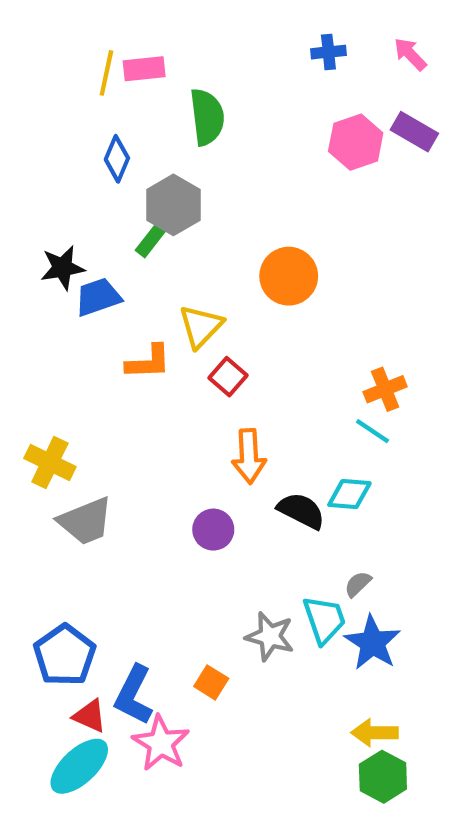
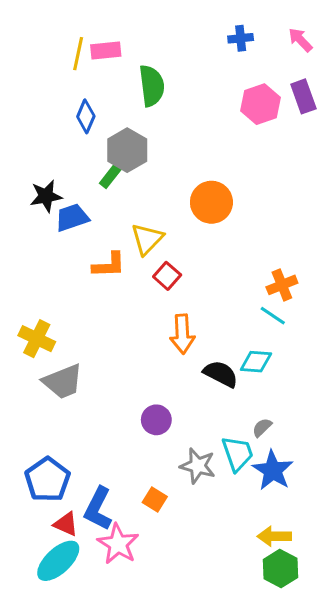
purple rectangle: (414, 132) -> (303, 96), turned 40
purple circle: (213, 530) -> (156, 420), moved

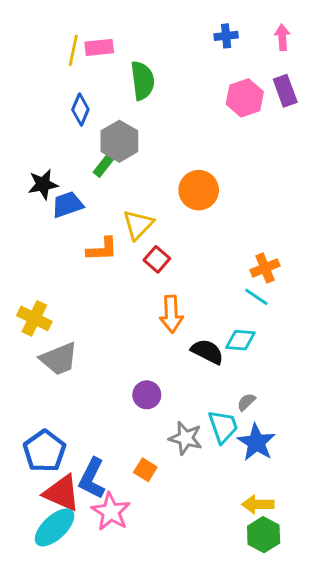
pink arrow: (300, 40) -> (282, 37), turned 40
red triangle: (66, 524) -> (62, 493), size x1.6

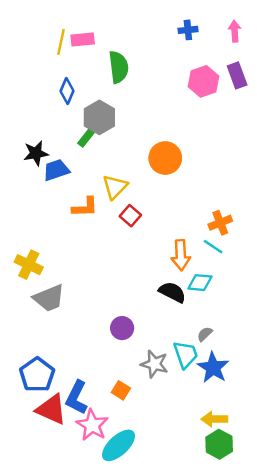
orange arrow: (171, 314) -> (181, 255), moved
cyan ellipse: (55, 527) -> (119, 445), moved

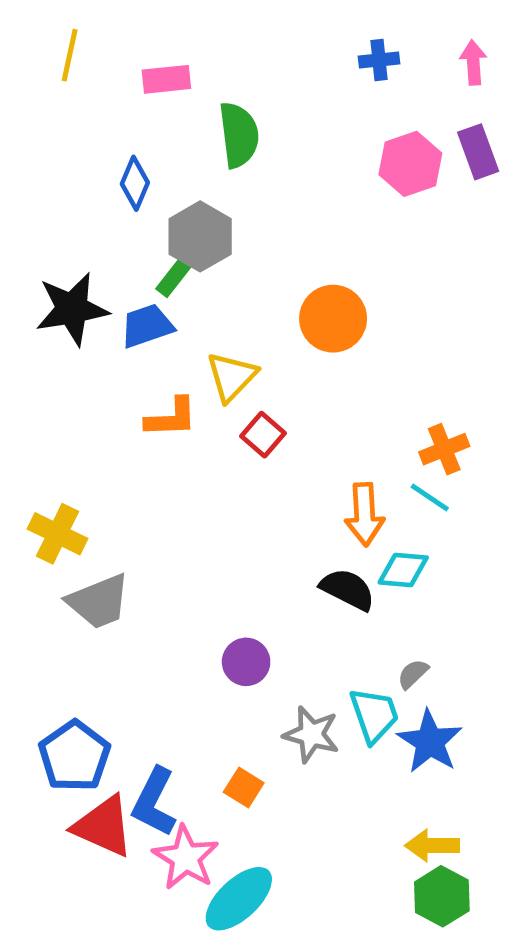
yellow line: (61, 42) -> (70, 55), moved
black star: (36, 153) -> (72, 309), size x1.4
blue trapezoid: (56, 170) -> (147, 326), moved

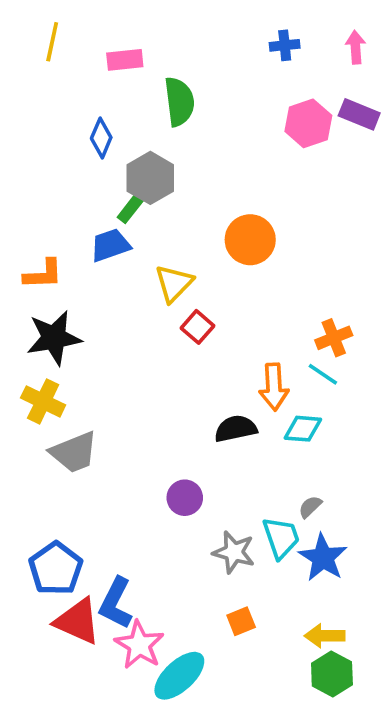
purple rectangle: (478, 152) -> (359, 114), turned -48
black star: (72, 309) -> (54, 338), moved
orange L-shape: (171, 418) -> (43, 274), moved
black semicircle: (348, 589) -> (236, 429), moved, turned -39
orange square: (244, 788) -> (241, 621), moved, turned 36

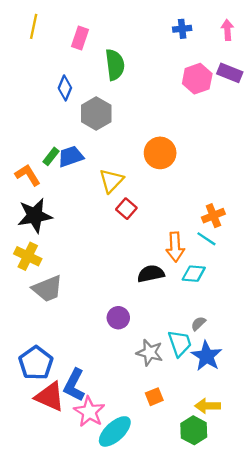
pink rectangle: (125, 60) -> (80, 38), turned -65
green rectangle: (130, 209) -> (51, 156), moved
orange L-shape: (43, 274) -> (28, 175), turned -120
green hexagon: (332, 674) -> (194, 430), moved

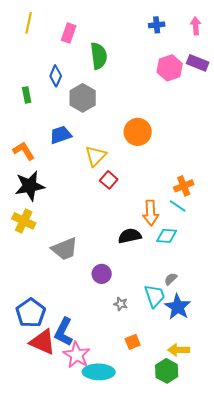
green rectangle: (51, 156) -> (27, 95), moved, turned -49
gray trapezoid: (48, 289) -> (65, 249), moved
gray star: (150, 353) -> (121, 304), moved, size x0.6
cyan ellipse: (115, 431) -> (99, 372), turned 44

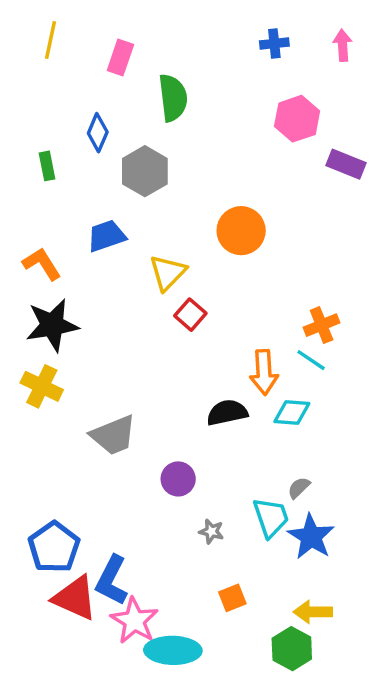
purple rectangle: (198, 63) -> (346, 164), moved

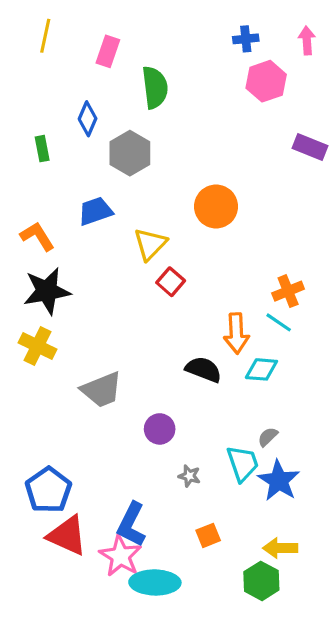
pink hexagon: (297, 119) -> (266, 81), moved
black semicircle: (227, 413) -> (203, 369), turned 33
blue L-shape: (112, 580) -> (131, 525), moved

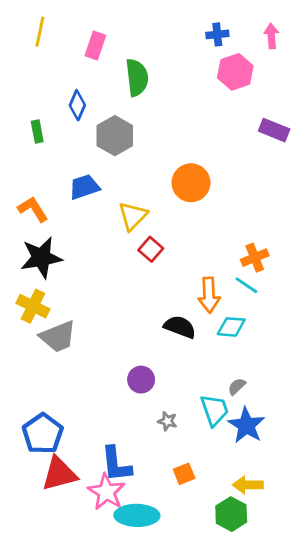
gray trapezoid: (102, 390) -> (58, 337), moved
blue L-shape: (131, 525) -> (116, 464), turned -33
red triangle: (67, 535) -> (59, 474), turned -39

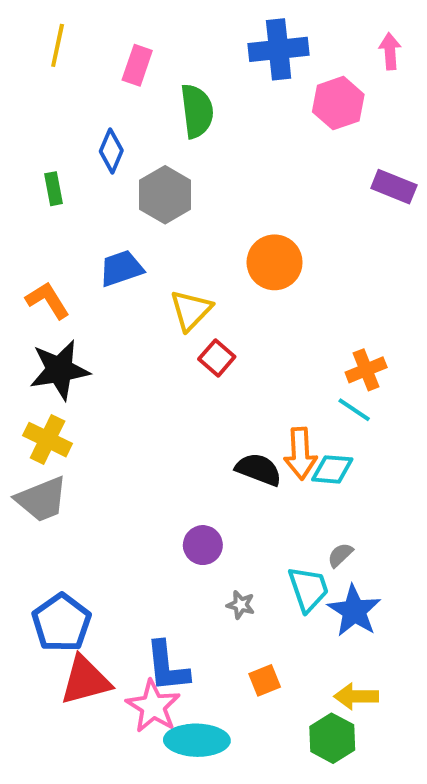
blue cross: (217, 34) -> (279, 49), moved, size x1.8
orange arrow: (209, 295) -> (300, 453), moved
gray trapezoid: (58, 337) -> (42, 499), moved

